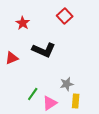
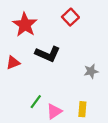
red star: (23, 23) -> (25, 25), size x1.6
gray star: (67, 84) -> (91, 71), moved

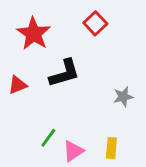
black L-shape: (48, 54) -> (64, 73), turned -40

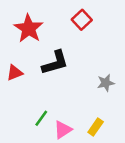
yellow rectangle: (111, 148) -> (96, 127), turned 30

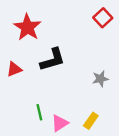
red square: (82, 20) -> (103, 18), moved
green line: (41, 118) -> (39, 112), turned -49

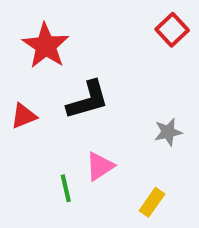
pink triangle: (60, 123) -> (100, 166), moved

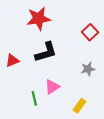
red square: (172, 30) -> (90, 32), moved
red star: (46, 46) -> (39, 19), moved, turned 30

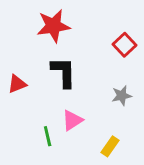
black L-shape: (46, 52) -> (64, 72), turned -75

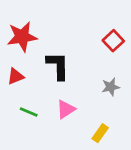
red star: (53, 26) -> (22, 37), moved
green line: (48, 136) -> (29, 112), moved, turned -54

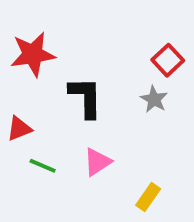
red triangle: (16, 76) -> (19, 129), moved
gray star: (111, 87) -> (154, 99), moved, turned -30

